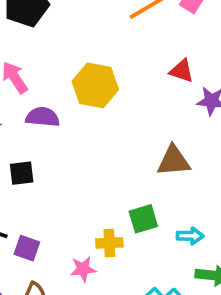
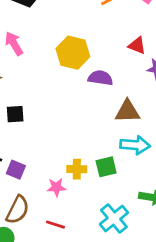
purple semicircle: (43, 117) -> (100, 78), moved
green square: (143, 219) -> (106, 167), moved
cyan arrow: (190, 236) -> (135, 145), moved, size x1.5

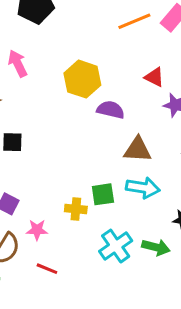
green square: (106, 167) -> (103, 194), moved
pink star: (56, 187) -> (37, 230), moved
cyan cross: (114, 218) -> (116, 246), moved

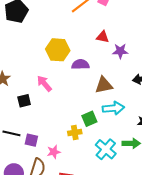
pink arrow: (18, 63) -> (44, 83), moved

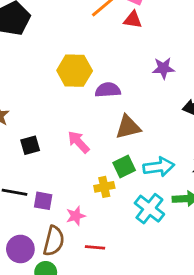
red triangle: (103, 37) -> (133, 20), moved
pink arrow: (44, 83) -> (79, 142), moved
brown triangle: (104, 85) -> (128, 127), moved
cyan arrow: (113, 108) -> (159, 167), moved

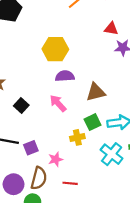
red triangle: (133, 20) -> (111, 29), moved
purple semicircle: (108, 90) -> (65, 76), moved
black square: (30, 145) -> (21, 106), turned -32
purple square: (43, 201) -> (31, 148), turned -32

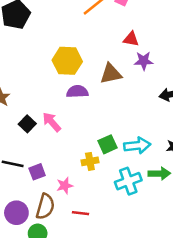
brown triangle: (96, 92) -> (111, 74), moved
pink arrow: (58, 103) -> (52, 122), moved
cyan cross: (112, 154) -> (128, 181), turned 30

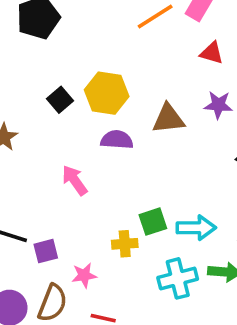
red triangle: (131, 39) -> (212, 53), moved
black square: (27, 124) -> (60, 100), moved

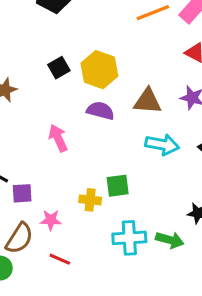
cyan arrow: (196, 228) -> (162, 145), moved

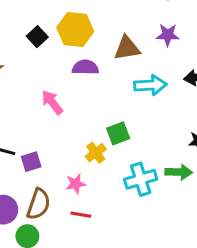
yellow cross: (90, 200) -> (96, 153), turned -30
pink star: (51, 220) -> (76, 184), moved

